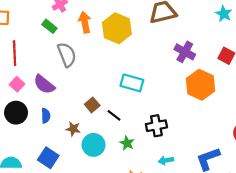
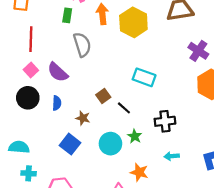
green rectangle: (49, 26) -> (67, 15), turned 56
cyan circle: (94, 145) -> (110, 144), moved
blue square: (48, 158) -> (70, 144), moved

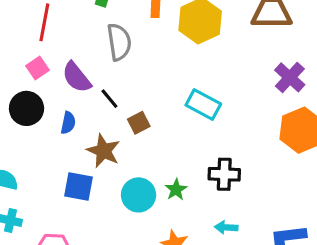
black line: (124, 108) -> (109, 99), moved
brown star: (83, 118) -> (103, 151), size x1.5
blue square: (70, 144) -> (79, 187), turned -36

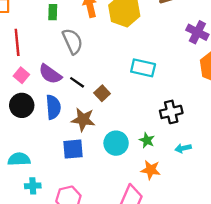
blue semicircle: (68, 123) -> (53, 107), size x1.5
green star: (176, 190) -> (147, 140), moved

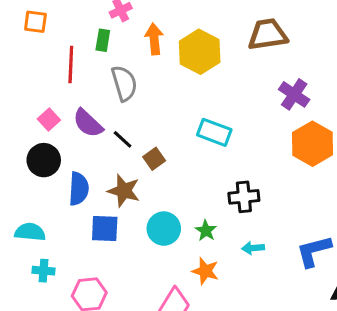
red line: (17, 42) -> (71, 64), moved
blue semicircle: (53, 107) -> (79, 189), moved

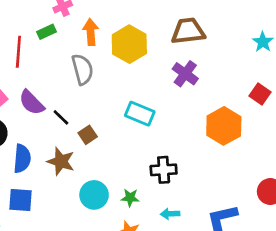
green rectangle: (103, 40) -> (47, 32), turned 54
gray semicircle: (124, 83) -> (82, 69), moved
purple cross: (294, 94) -> (185, 74), moved
blue square: (105, 229) -> (21, 200), moved
green star: (206, 231) -> (130, 198), turned -30

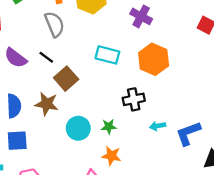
black line: (61, 117) -> (46, 57), moved
orange hexagon: (224, 126) -> (154, 59), moved
brown square: (88, 135) -> (66, 79), size x1.5
cyan arrow: (170, 214) -> (158, 126), moved

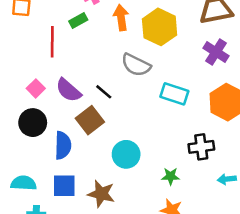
gray semicircle: (54, 24) -> (136, 65), moved, turned 135
brown square: (66, 79) -> (90, 120), moved
brown star: (47, 104) -> (101, 194), moved
cyan circle: (78, 128) -> (126, 154), moved

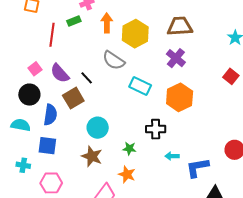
cyan semicircle: (24, 183) -> (21, 125), moved
brown star: (101, 194) -> (92, 156), moved

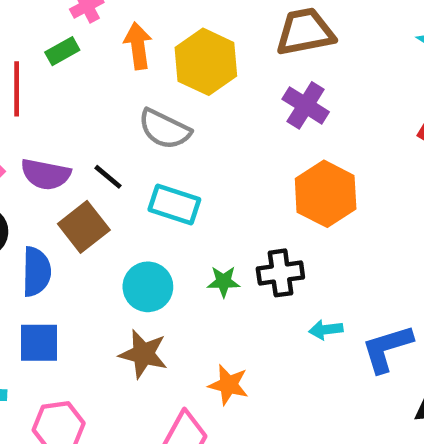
purple semicircle: (60, 73) -> (46, 174), turned -30
cyan rectangle: (140, 86) -> (174, 204), moved
green star: (129, 149) -> (224, 282), moved

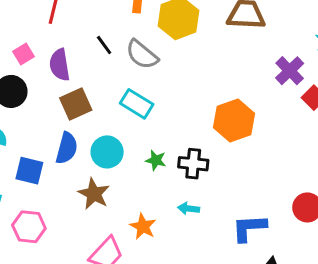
purple cross: (306, 105) -> (290, 71), moved
purple semicircle: (46, 174) -> (60, 65), turned 56
black line: (108, 177) -> (104, 45), moved
blue semicircle: (36, 272) -> (67, 148), moved
cyan arrow: (326, 330) -> (189, 208), moved

